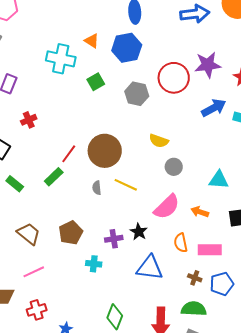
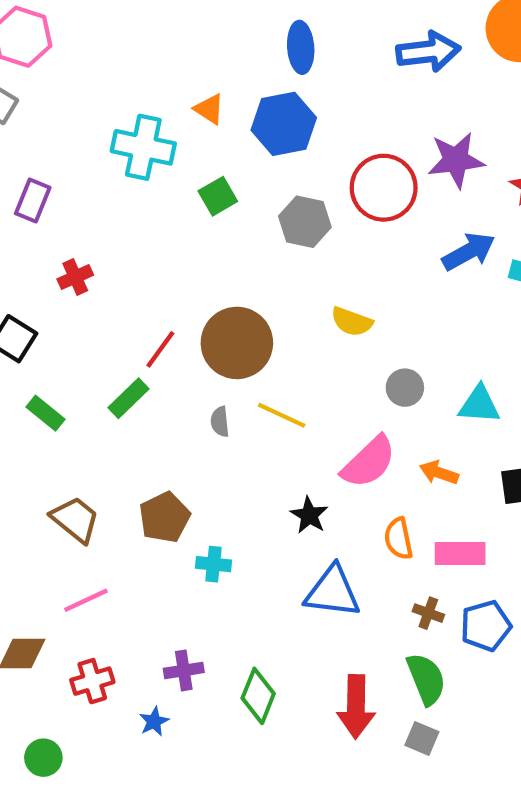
gray circle: (174, 167) -> (405, 388), moved
purple cross: (114, 239) -> (184, 670), moved
cyan cross: (94, 264) -> (214, 564), moved
green semicircle: (194, 309) -> (426, 679), turned 65

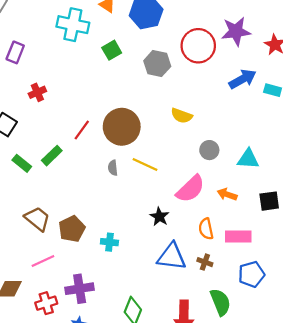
green rectangle: (128, 398) -> (52, 156), moved
brown pentagon: (165, 517) -> (72, 229), moved
brown cross: (428, 613) -> (205, 262), moved
purple cross: (184, 670) -> (80, 289), moved, size x1.4

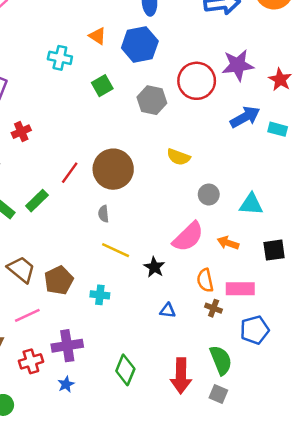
cyan cross: (73, 25) -> (60, 58), size x0.7
yellow line: (145, 164) -> (116, 250), moved
blue triangle: (172, 257) -> (168, 311), size x0.5
brown cross: (205, 262) -> (214, 308), moved

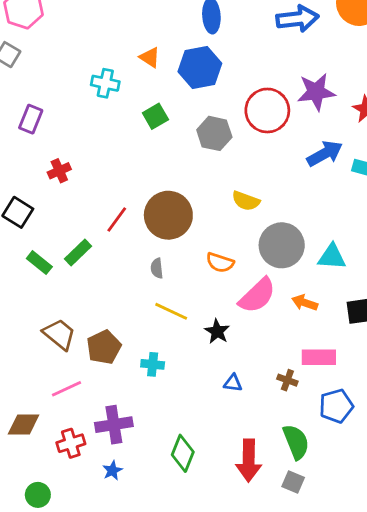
gray circle: (209, 194) -> (282, 245), size x1.8
orange semicircle: (205, 280) -> (220, 263), moved, turned -60

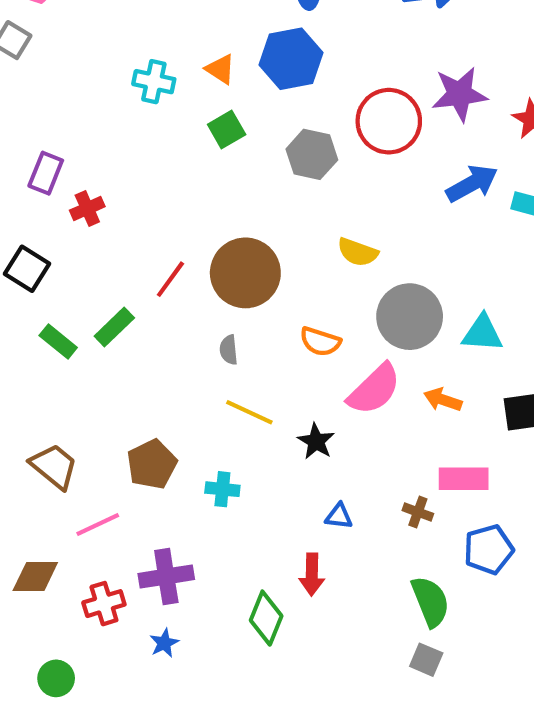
orange triangle: (150, 57) -> (220, 69), moved
purple rectangle: (31, 119) -> (46, 173), moved
brown trapezoid: (59, 334) -> (54, 466), moved
red arrow: (249, 460) -> (312, 574), moved, size x0.7

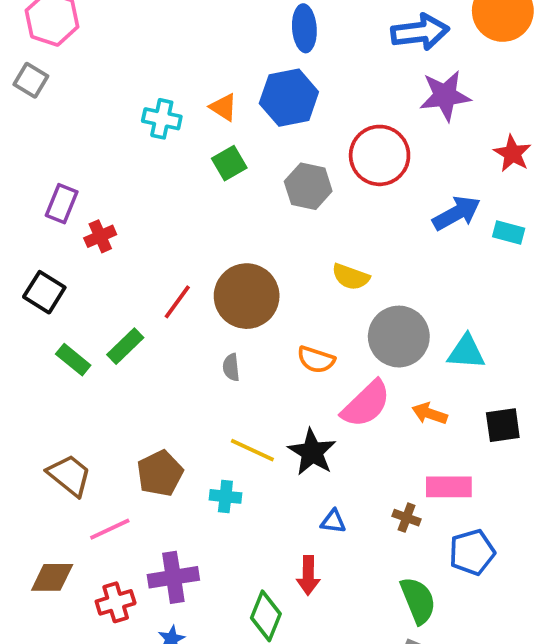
purple star: (459, 94) -> (445, 96), moved
yellow line: (249, 412) -> (252, 450), moved
black star: (316, 441) -> (312, 452), size x1.4

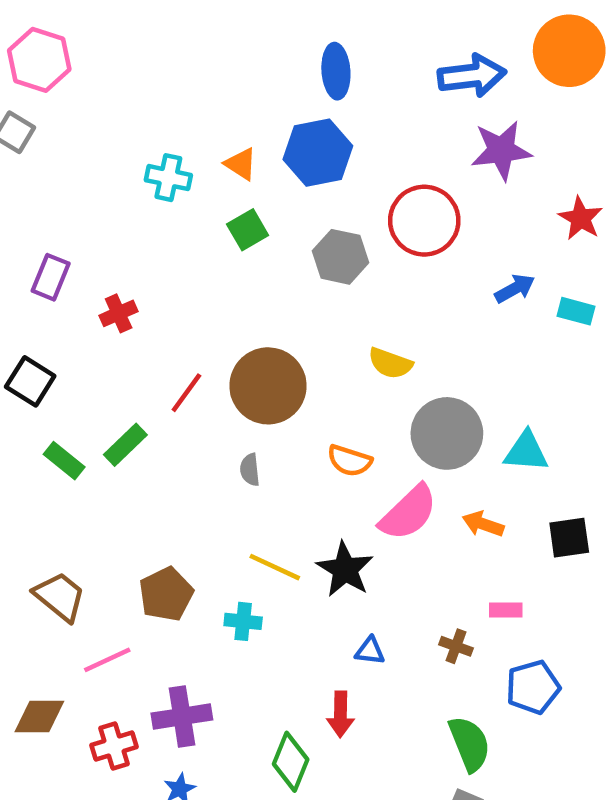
blue arrow: (457, 213) -> (515, 289), size x0.7
red cross: (100, 236) -> (119, 313), moved
pink rectangle: (449, 487) -> (506, 610), size x0.6

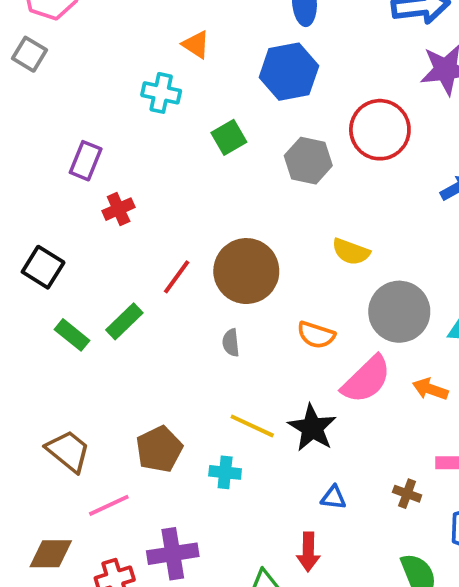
orange triangle: (241, 164) -> (196, 45), moved
purple rectangle: (51, 277) -> (86, 161), moved

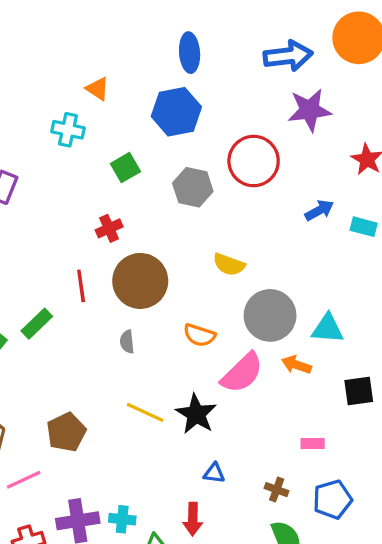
red cross: (119, 209) -> (109, 228), moved
red line: (177, 277) -> (81, 286), turned -44
orange arrow: (430, 389) -> (296, 365), moved
cyan cross: (225, 472) -> (122, 519), moved
brown cross: (407, 494) -> (277, 490), moved

